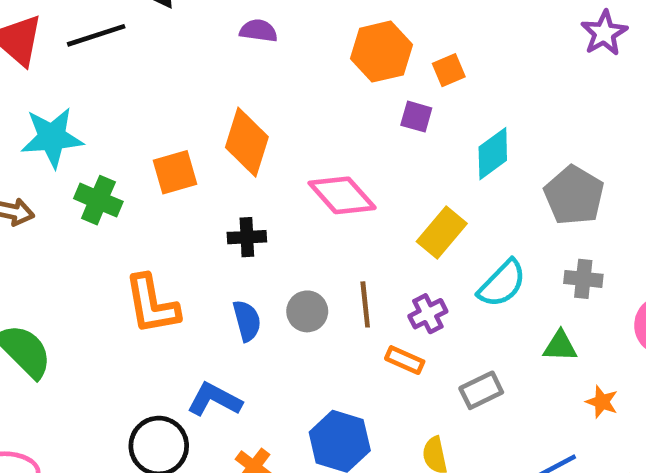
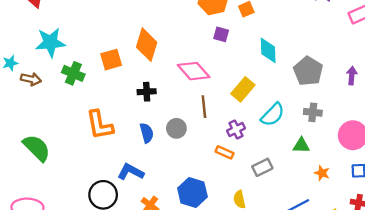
purple square: (416, 117) -> (221, 34), moved
cyan diamond: (493, 154) -> (268, 50), turned -55
brown line: (365, 304) -> (204, 107), moved

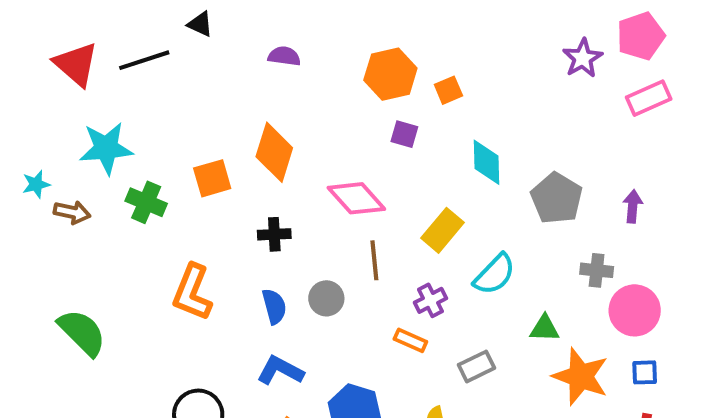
gray cross: (313, 112) -> (597, 270), moved
orange L-shape: (100, 125) -> (192, 292), turned 32
blue L-shape: (131, 172) -> (280, 370), moved
orange star: (322, 173) -> (581, 376), size x2.0

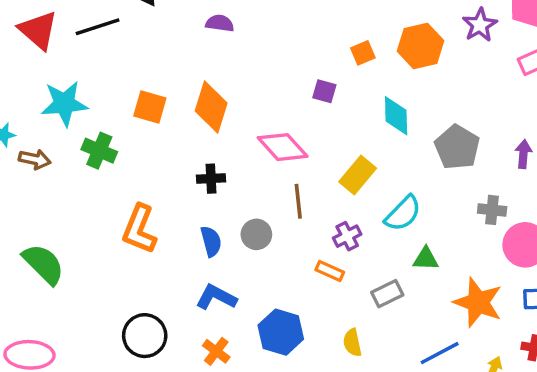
orange hexagon: (390, 74) -> (420, 46), moved
orange square: (212, 178) -> (150, 107), moved, turned 32
green triangle: (545, 328) -> (426, 259), moved

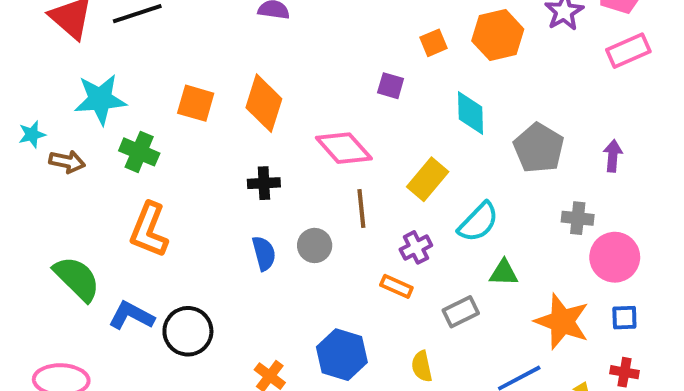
orange L-shape: (139, 229) -> (149, 230), moved
blue L-shape: (216, 297) -> (131, 316), moved
black circle: (145, 336) -> (188, 331), moved

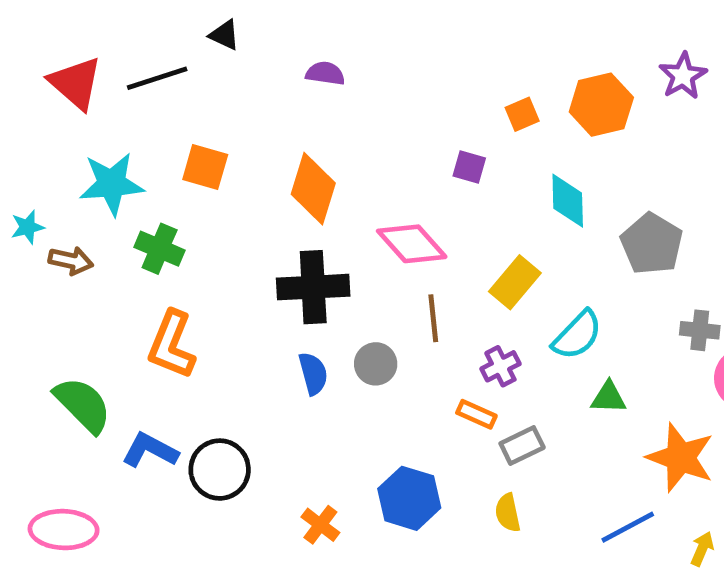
orange square: (196, 103) -> (205, 167), moved
black cross: (264, 183) -> (313, 287), size x1.8
gray rectangle: (461, 312) -> (522, 446), moved

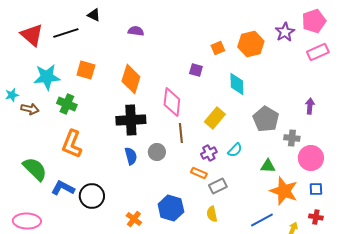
pink diamond: (412, 244) -> (172, 102), turned 48
gray pentagon: (652, 244) -> (266, 119), moved
cyan semicircle: (577, 335) -> (235, 150), moved, size x0.7
green triangle: (609, 397) -> (268, 166), moved

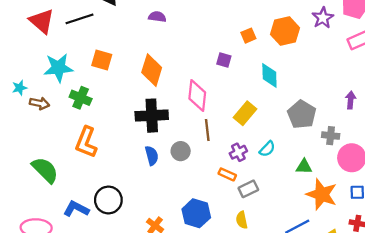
blue L-shape: (63, 188) -> (76, 209), moved

